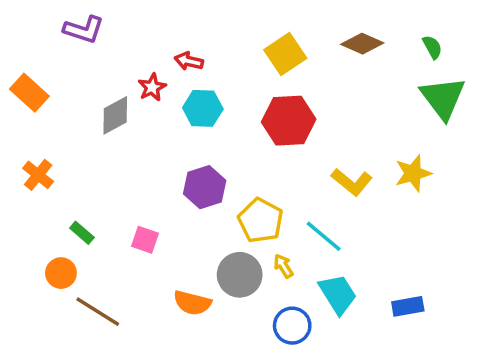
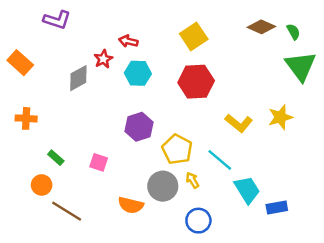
brown diamond: (362, 44) -> (261, 27), moved
orange cross: (38, 175) -> (26, 118), turned -36
cyan trapezoid: (338, 294) -> (247, 190), moved

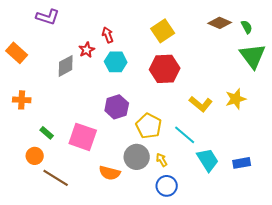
red arrow: (128, 41) -> (108, 35), turned 56
pink square: (99, 162) -> (83, 137), size x1.8
yellow arrow: (192, 180) -> (162, 160), moved
blue rectangle: (277, 208) -> (242, 163), moved

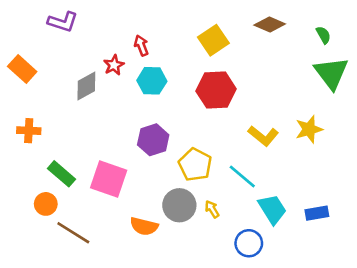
brown diamond: (220, 23) -> (270, 25), moved
green rectangle: (47, 133) -> (61, 174), size x1.5
blue circle: (167, 186) -> (249, 243), moved

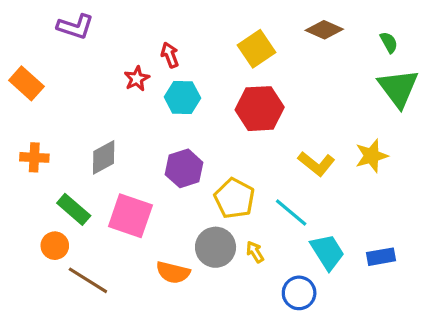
gray diamond: (86, 86) -> (104, 157), moved

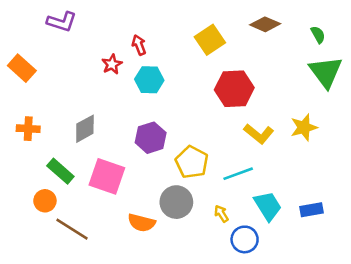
red hexagon: (260, 109) -> (234, 89), moved
cyan line: (291, 213) -> (238, 174), turned -60
yellow arrow: (255, 252) -> (221, 214), moved

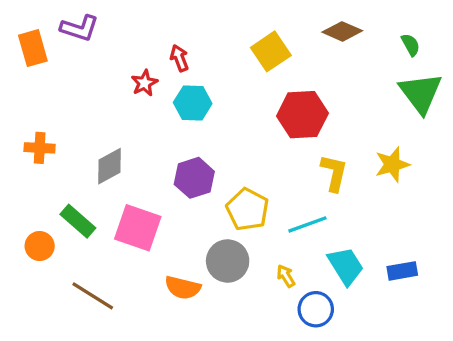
orange rectangle: (22, 68) -> (33, 48), moved, turned 32
orange cross: (28, 129) -> (40, 148), moved
yellow L-shape: (259, 134) -> (334, 173), turned -116
orange circle: (45, 201) -> (40, 246), moved

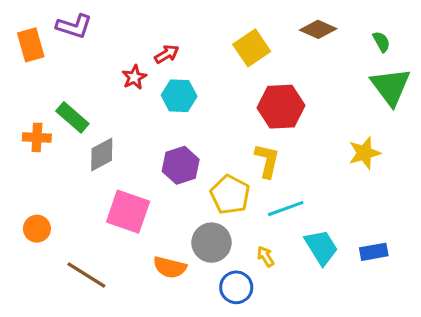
red arrow: (179, 58) -> (167, 54), turned 80
yellow L-shape: (334, 173) -> (267, 161), moved
green rectangle: (78, 221) -> (72, 117), moved
blue circle: (316, 309) -> (236, 287), moved

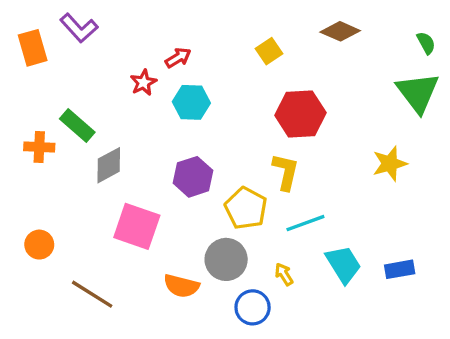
purple L-shape: (74, 26) -> (79, 28), turned 30
green semicircle: (381, 42) -> (426, 43), moved
yellow square: (252, 48) -> (269, 51), size x0.7

